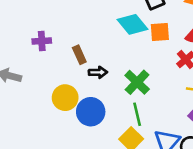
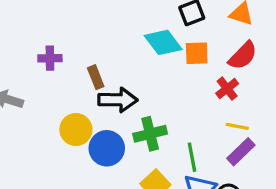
black arrow: (98, 72) -> (118, 100), size x1.6
green cross: (137, 82) -> (150, 134), moved, turned 30
green line: (137, 114) -> (192, 157), moved

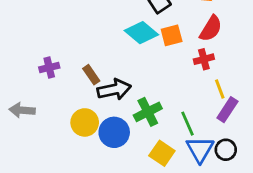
red cross: (227, 89) -> (204, 59), turned 36
yellow line: (237, 126) -> (220, 89), turned 72

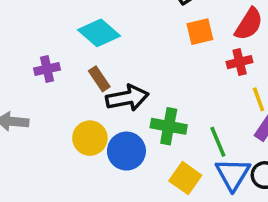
cyan diamond: (141, 33) -> (99, 33), moved
green cross: (148, 112) -> (169, 126), turned 36

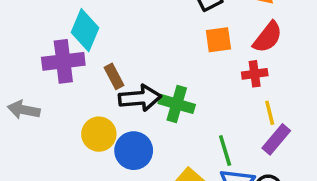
cyan diamond: (99, 33) -> (85, 30), moved, turned 66
purple cross: (47, 69) -> (63, 61), size x1.6
green cross: (169, 126) -> (177, 104), moved

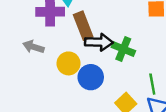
brown rectangle: (114, 76) -> (83, 26), size x1.6
gray arrow: (24, 110) -> (33, 47), moved

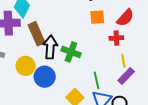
black arrow: (99, 42) -> (50, 47), turned -85

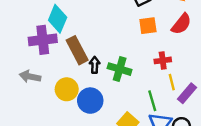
red cross: (116, 38) -> (163, 60), moved
black arrow: (50, 47) -> (95, 65), size x0.6
yellow line: (123, 61) -> (172, 82), moved

